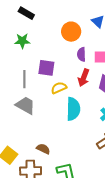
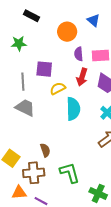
black rectangle: (26, 13) -> (31, 16), moved
brown semicircle: (43, 149) -> (45, 150), turned 48

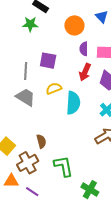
green star: (19, 43) -> (30, 24), moved
yellow semicircle: (58, 88) -> (54, 88), moved
brown cross: (34, 173) -> (28, 163), turned -30

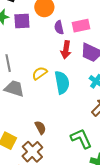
purple square: (48, 61) -> (22, 21), moved
green L-shape: (63, 166) -> (81, 139), moved

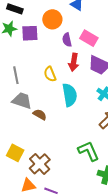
pink rectangle: (81, 26) -> (89, 38), turned 42
yellow semicircle: (40, 73) -> (50, 74), moved, turned -77
brown semicircle: (40, 128) -> (40, 115), moved, turned -32

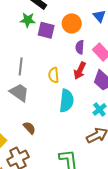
brown semicircle: (40, 115) -> (29, 128), moved

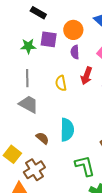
green star: (28, 20) -> (28, 46), moved
purple semicircle: (80, 47) -> (75, 52), moved
cyan semicircle: (66, 101) -> (67, 130), moved

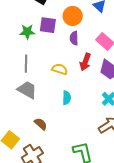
yellow semicircle: (61, 83) -> (60, 69), turned 119
cyan semicircle: (67, 130) -> (67, 98), moved, size x0.6

